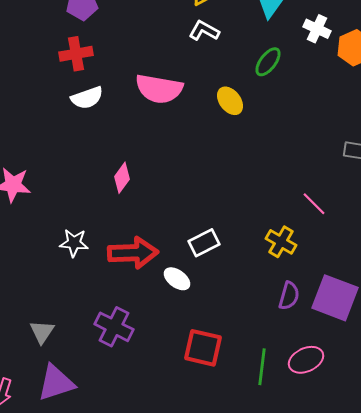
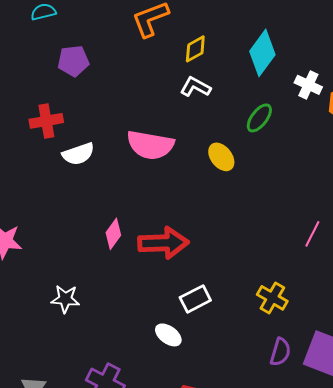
red cross: (76, 54) -> (46, 121), moved
pink line: (314, 204) -> (312, 234), moved, turned 72
red arrow: (133, 253) -> (163, 243), moved

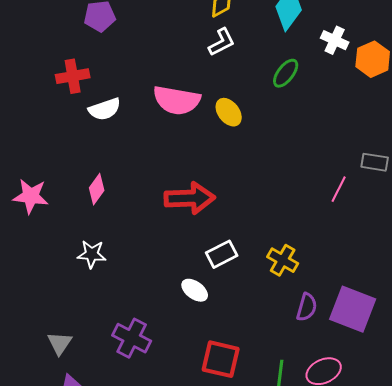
white L-shape: (195, 87) -> (222, 42), turned 124
yellow ellipse: (221, 157) -> (229, 112), moved
pink diamond: (113, 234) -> (97, 189), moved
yellow cross: (272, 298) -> (283, 260), moved

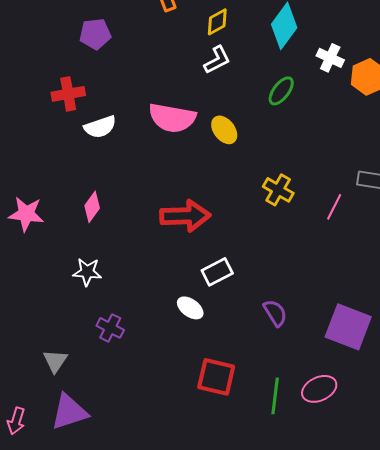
yellow cross: (283, 260) -> (278, 190), moved
purple semicircle: (307, 307) -> (275, 313), moved, turned -48
purple cross: (132, 338) -> (110, 328), moved, size x0.7

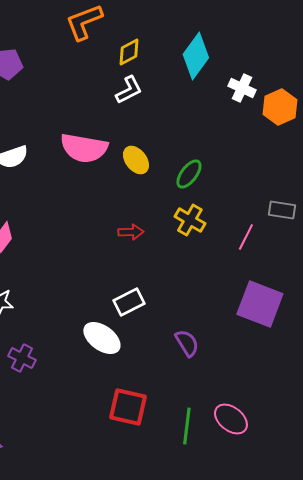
green ellipse: (281, 91) -> (189, 174), moved
red arrow: (185, 216) -> (131, 232), moved, size x0.5
white ellipse: (190, 308) -> (102, 338), size x1.4
purple square: (348, 327) -> (260, 304), moved
pink ellipse: (319, 389) -> (231, 419), turned 64

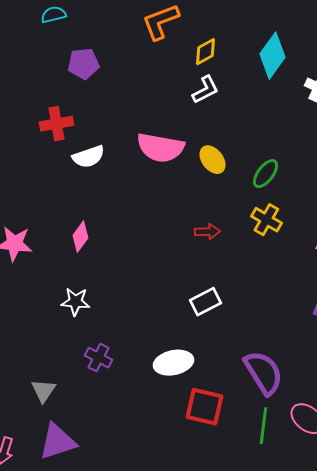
white ellipse: (102, 338) -> (173, 363), moved, turned -48
purple semicircle: (187, 343) -> (263, 373), moved, size x1.6

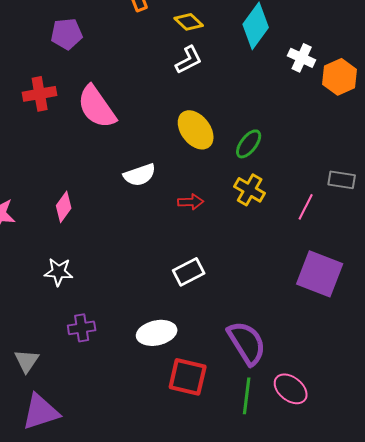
yellow diamond: (205, 52) -> (189, 22), turned 72
pink semicircle: (160, 148) -> (97, 107), moved, turned 45
white semicircle: (88, 157) -> (140, 175), moved
yellow ellipse: (212, 160) -> (196, 130), size x1.4
purple cross: (98, 358) -> (82, 328), turned -36

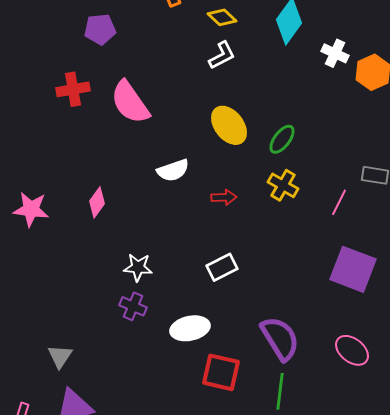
white star: (59, 272) -> (138, 267), moved
purple cross: (82, 328) -> (133, 306), moved, turned 32
pink ellipse: (291, 389) -> (352, 350), moved

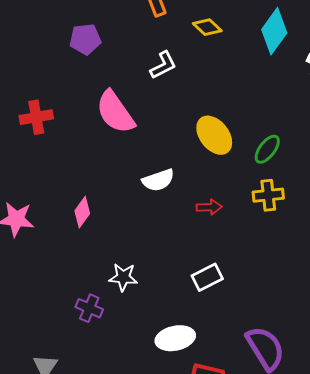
white L-shape: (222, 55) -> (163, 65), moved
red cross: (73, 89) -> (36, 117), moved
yellow cross: (283, 185) -> (268, 195), turned -36
purple cross: (133, 306) -> (89, 308), moved

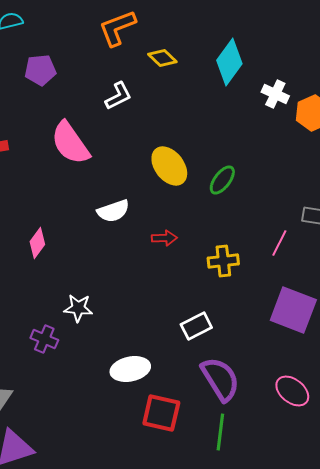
yellow cross: (268, 195) -> (223, 261), moved
white rectangle: (207, 277) -> (196, 326), moved

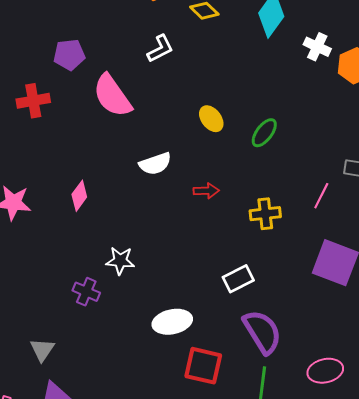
purple pentagon: (40, 70) -> (69, 55), moved
yellow ellipse: (169, 166) -> (211, 119), size x0.7
pink ellipse: (292, 391) -> (325, 371), moved, turned -52

